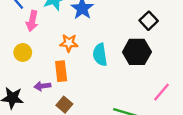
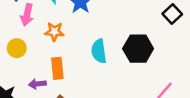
black square: (149, 21) -> (172, 14), moved
orange star: (69, 43) -> (54, 32), moved

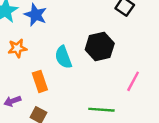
orange rectangle: (57, 68) -> (40, 81), moved

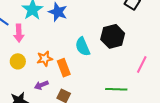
orange star: (17, 48) -> (45, 59), moved

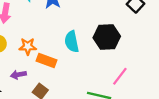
pink line: (142, 64) -> (120, 76), moved
orange rectangle: (64, 68) -> (46, 60), turned -60

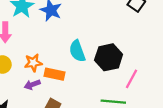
black hexagon: (107, 37) -> (109, 57), moved
purple arrow: (18, 75) -> (32, 85), moved

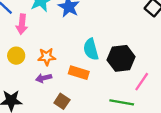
orange rectangle: (55, 74) -> (79, 73), moved

